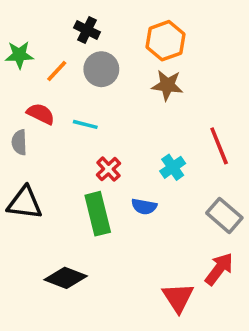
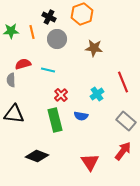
orange hexagon: (166, 41) -> (82, 14), moved
orange line: (57, 71) -> (32, 32), moved, turned -56
red semicircle: (41, 114) -> (23, 64), turned -42
red triangle: (178, 297) -> (90, 162), moved

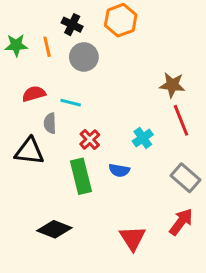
brown star: (94, 48) -> (172, 85), moved
gray semicircle: (11, 80) -> (50, 123), moved
black triangle: (14, 114) -> (29, 151), moved

